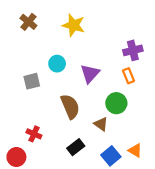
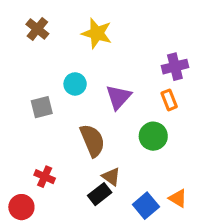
brown triangle: (101, 124) -> (111, 177), moved

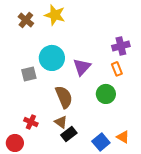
yellow star: (97, 33) -> (55, 15), moved
cyan circle: (75, 84) -> (52, 58), size x1.6
brown triangle: (111, 177) -> (61, 122), moved

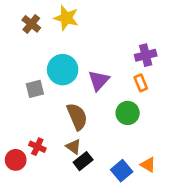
red circle: (15, 143) -> (16, 160), moved

